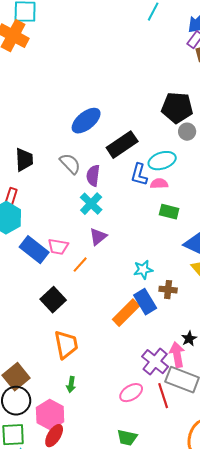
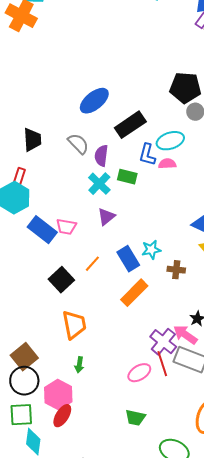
green rectangle: (169, 212) -> (127, 177), moved
orange line: (80, 265) -> (92, 264), moved
blue rectangle: (145, 302) -> (128, 259), moved
pink arrow: (177, 355) -> (185, 335), turned -45
red line: (163, 396) -> (162, 364), moved

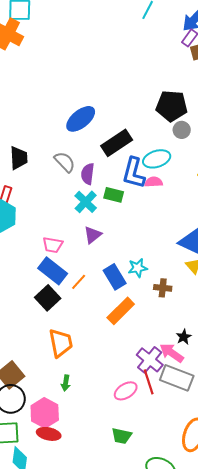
blue L-shape: (147, 155) -> (134, 173), size x1.4
blue rectangle: (42, 230) -> (53, 271), moved
red ellipse: (62, 416) -> (49, 434), turned 70

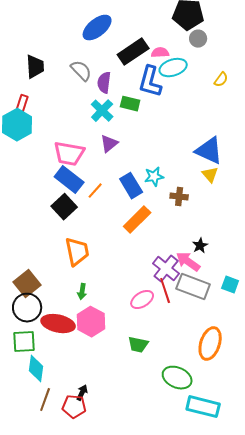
pink semicircle: (154, 182) -> (160, 53), moved
pink trapezoid: (53, 245) -> (69, 154), size x1.5
pink hexagon: (45, 413) -> (91, 322), moved
red ellipse: (49, 434) -> (58, 324), moved, size x1.4

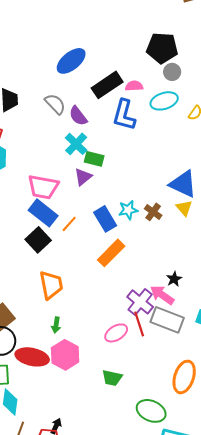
cyan ellipse: (173, 68) -> (164, 101), moved
purple semicircle: (104, 83) -> (78, 116), turned -45
green rectangle: (130, 104) -> (94, 159), moved
brown cross: (179, 197) -> (153, 212), moved, turned 30

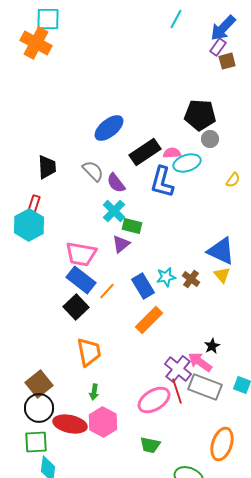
cyan ellipse: (164, 101) -> (187, 163), moved
pink ellipse: (116, 333) -> (154, 400), size x1.4

